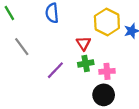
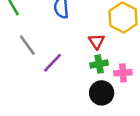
purple line: (55, 70) -> (53, 63), moved
black circle: (104, 95) -> (102, 93), moved

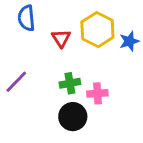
red triangle: (97, 41) -> (61, 38), moved

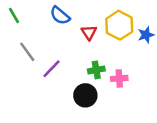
blue semicircle: (26, 18) -> (60, 16), turned -45
black circle: (73, 117) -> (85, 95), moved

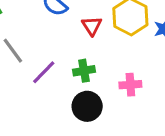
green cross: (96, 70) -> (84, 71), moved

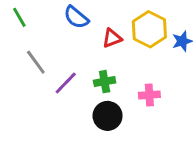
red triangle: (92, 26) -> (112, 38), turned 42

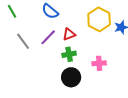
red triangle: (112, 38) -> (69, 34), moved
purple line: (66, 83) -> (48, 37), moved

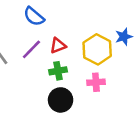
yellow hexagon: (99, 19) -> (97, 49), moved

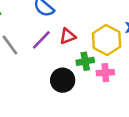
green cross: (58, 71) -> (85, 61), moved
black circle: (61, 100) -> (63, 80), moved

